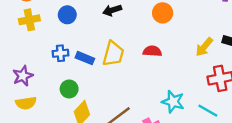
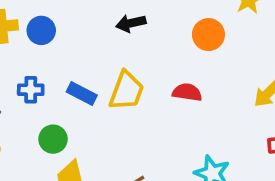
blue circle: (67, 15) -> (41, 30), moved
blue cross: (60, 53) -> (31, 90), moved

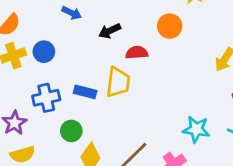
blue cross: (31, 90) -> (46, 98), size x1.4
red semicircle: (187, 92) -> (137, 53), moved

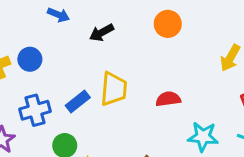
red semicircle: (137, 53) -> (168, 99), moved
blue rectangle: (85, 92) -> (78, 101), turned -50

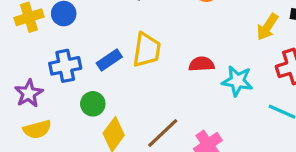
cyan star: (203, 137) -> (237, 81), moved

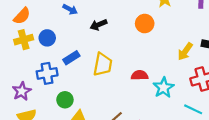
blue rectangle: (109, 60) -> (71, 58), moved
cyan star: (237, 81) -> (164, 88), turned 30

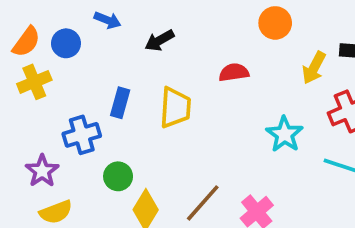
orange circle: (145, 24) -> (275, 23), moved
blue circle: (47, 38) -> (66, 43), moved
blue rectangle: (71, 58) -> (120, 103), turned -35
red semicircle: (140, 75) -> (234, 72), moved

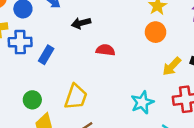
red semicircle: (234, 72) -> (105, 50), moved
yellow trapezoid: (175, 108) -> (76, 97), moved
blue cross: (82, 135) -> (20, 42), moved

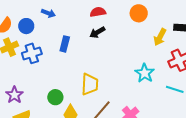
black arrow: (81, 23) -> (97, 32), moved
red semicircle: (105, 50) -> (98, 12), moved
blue rectangle: (46, 55) -> (65, 44), moved

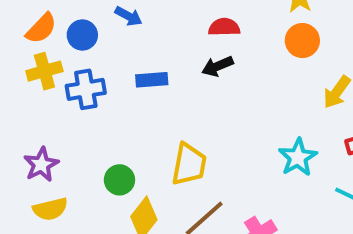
blue rectangle: (65, 44) -> (152, 80), turned 63

